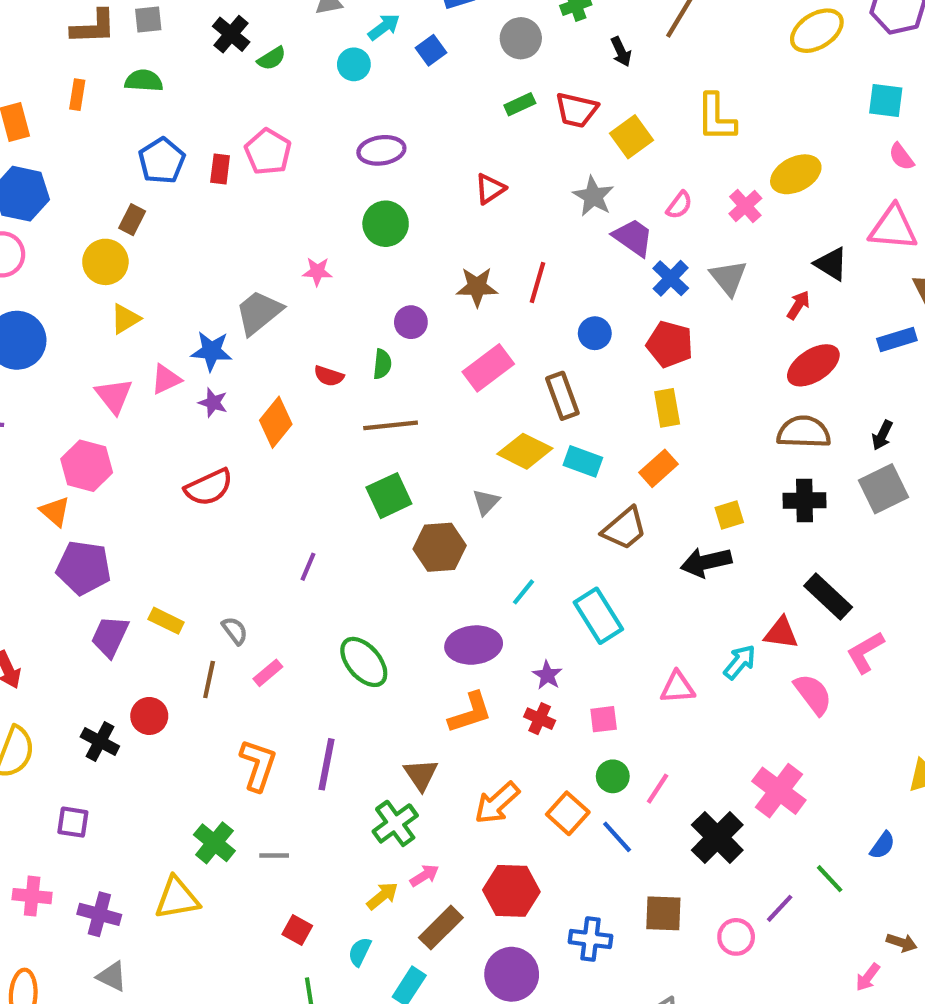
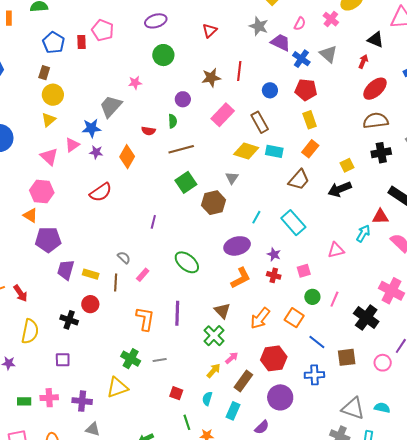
yellow circle: (105, 262) -> (53, 95), moved
yellow rectangle: (166, 621) -> (91, 274), moved
blue line: (617, 837) -> (317, 342), moved

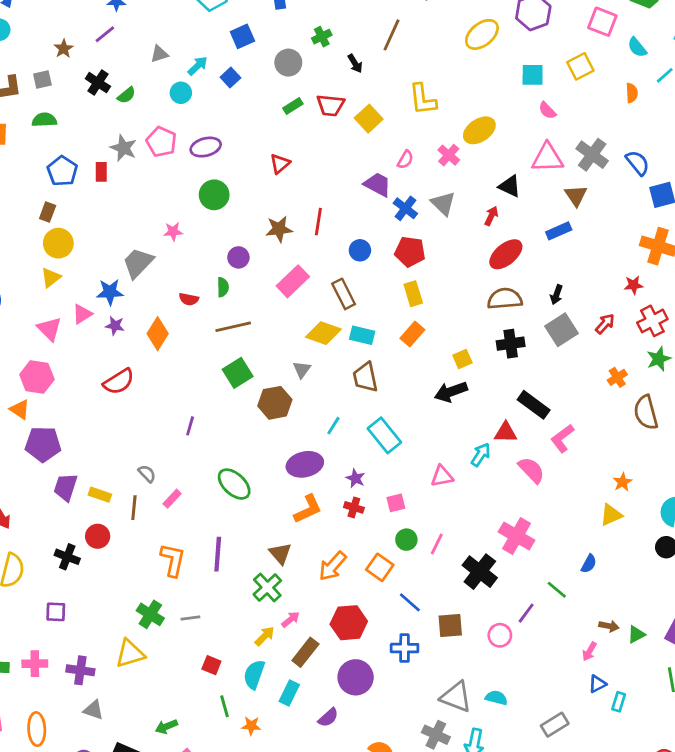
gray star: (259, 26) -> (123, 148), moved
pink pentagon: (103, 30) -> (161, 142), moved
brown trapezoid: (299, 180) -> (365, 377), moved, turned 125
cyan semicircle: (207, 399) -> (254, 674), size x1.5

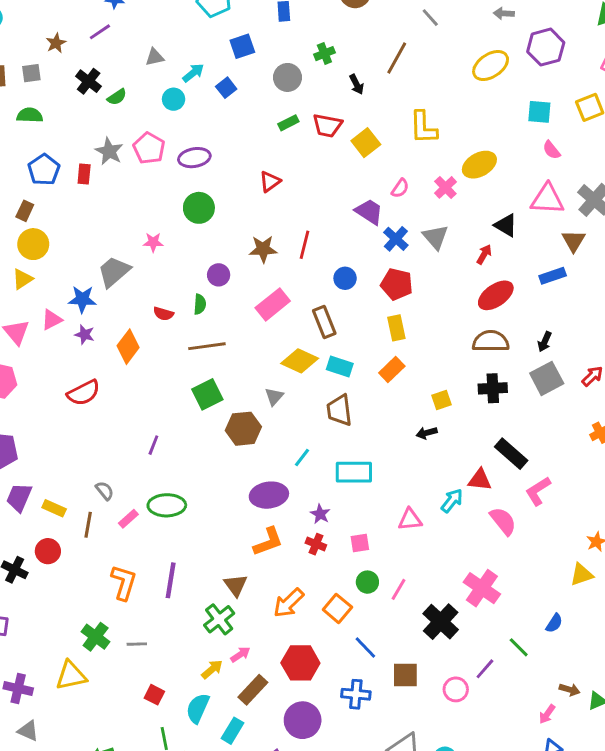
black arrow: (451, 392) -> (427, 433), size x0.6
cyan rectangle: (384, 435) -> (354, 472), turned -56
green ellipse: (234, 484) -> (167, 505), moved, turned -48

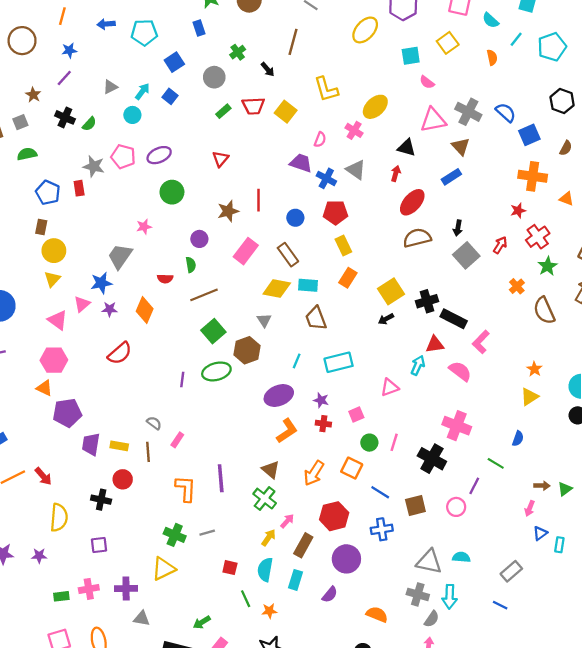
black cross: (493, 388) -> (427, 301), moved
yellow square: (442, 400) -> (391, 291), size x1.6
green ellipse: (167, 505) -> (216, 371), moved

